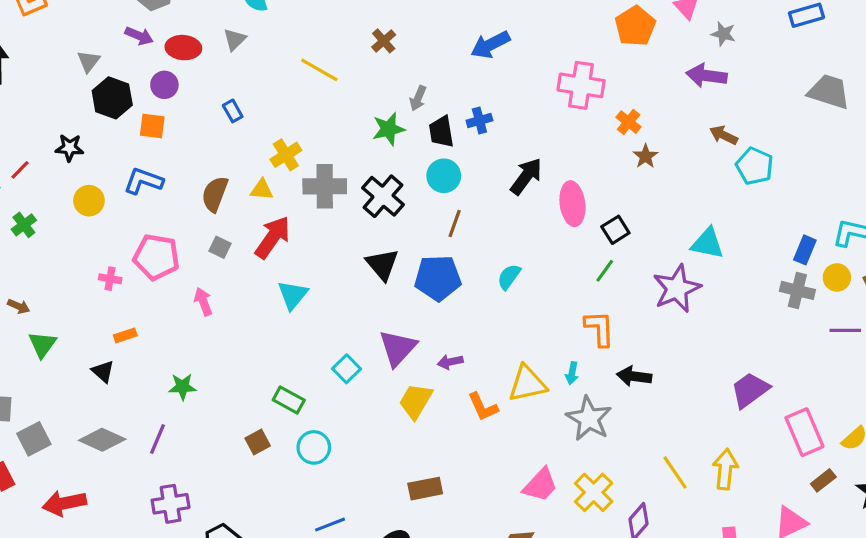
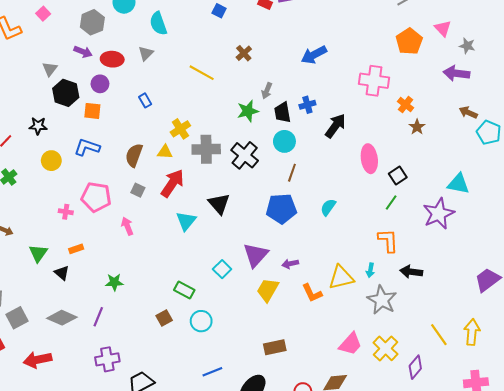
black arrow: (526, 176) -> (335, 126), moved
black triangle: (382, 264) -> (219, 204), moved
green triangle: (42, 344) -> (38, 253), moved

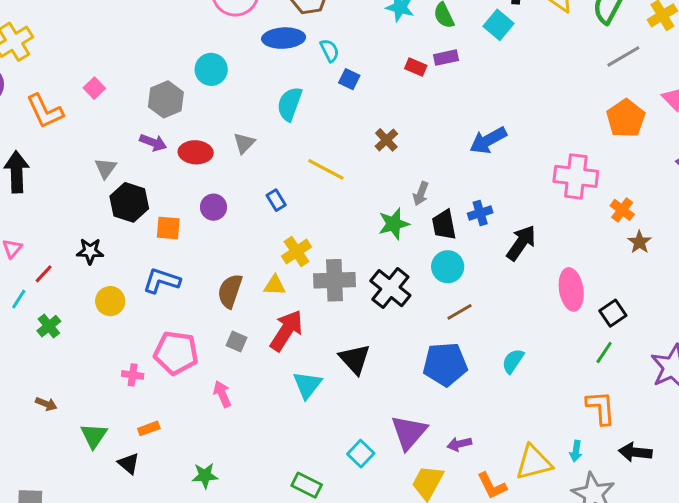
cyan semicircle: (158, 23) -> (290, 104), moved, turned 40
purple circle: (100, 84) -> (213, 207), moved
blue rectangle: (145, 100) -> (276, 200), moved
brown line: (292, 173) -> (459, 312), turned 42

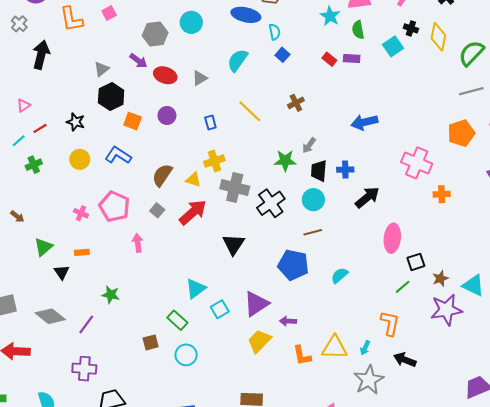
orange cross: (622, 210) -> (442, 194), turned 35
brown star: (639, 242) -> (440, 278), moved
cyan triangle: (307, 385) -> (196, 289), moved

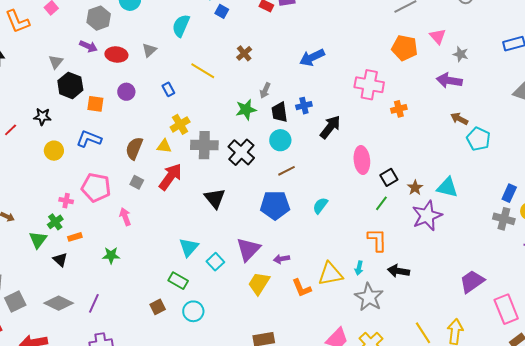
orange pentagon: (461, 133) -> (405, 48), turned -30
green cross: (34, 165) -> (55, 222), moved
green star: (111, 295) -> (111, 255), moved

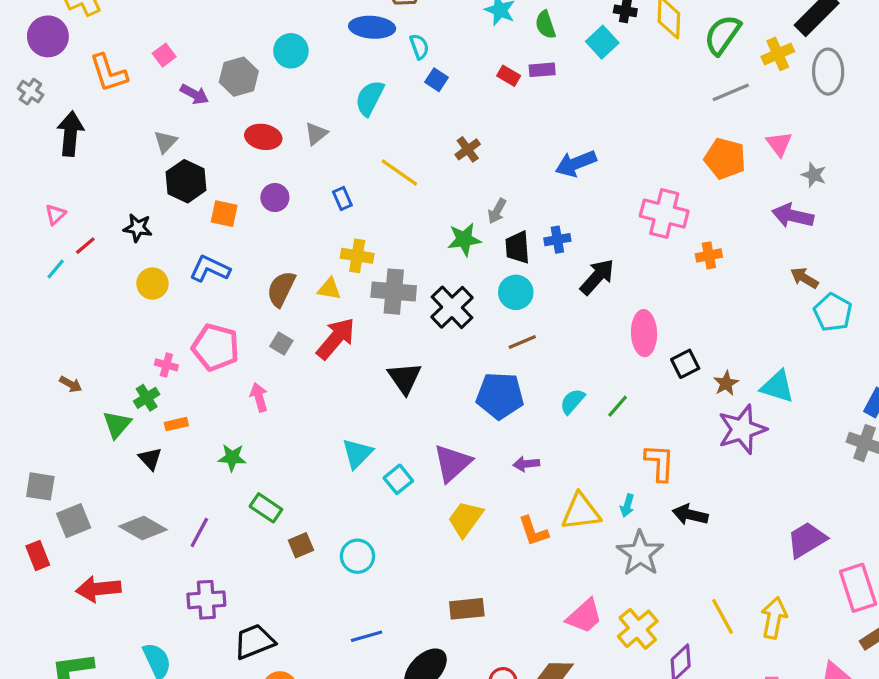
purple arrow: (88, 46) -> (194, 94), moved
yellow cross: (180, 124) -> (357, 256), turned 36
green line: (381, 203) -> (618, 406), moved
purple arrow: (282, 259) -> (526, 464), moved
green rectangle: (178, 281) -> (266, 508), moved

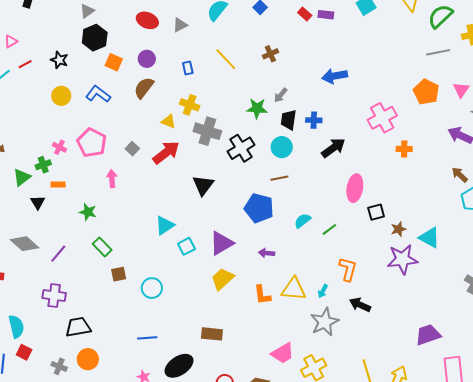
pink cross: (664, 214) -> (382, 118), turned 36
brown semicircle: (281, 289) -> (144, 88), moved

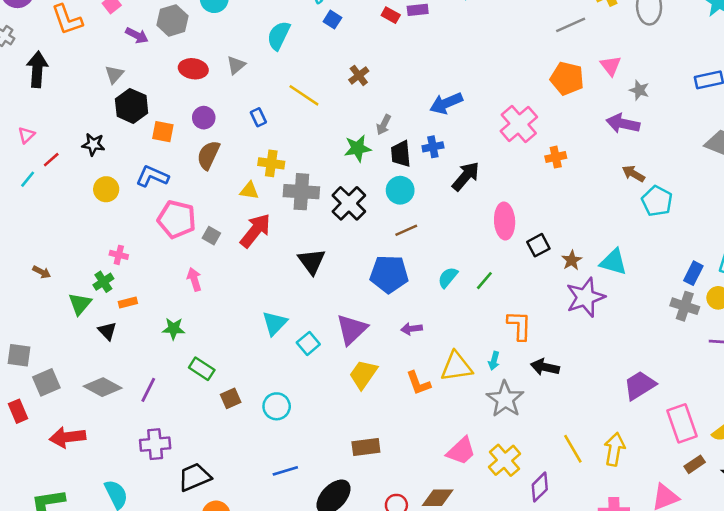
blue arrow: (335, 76) -> (446, 103), moved
pink pentagon: (92, 143) -> (177, 219), moved

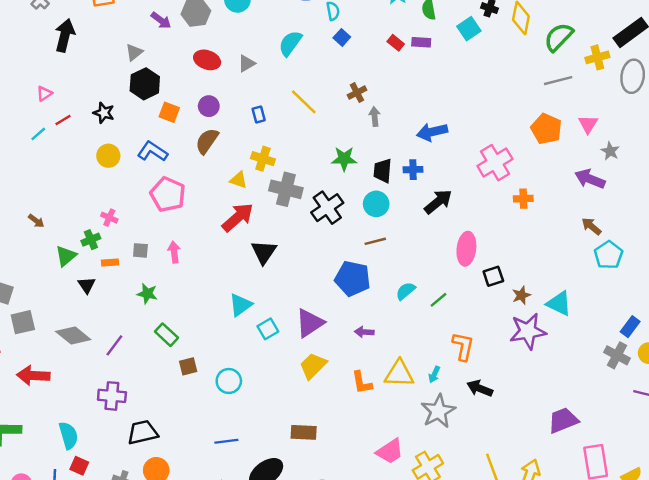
gray arrow: (384, 125) -> (375, 116), moved, turned 138
gray square: (211, 236) -> (140, 250), moved, turned -35
black triangle: (312, 261) -> (264, 252), moved

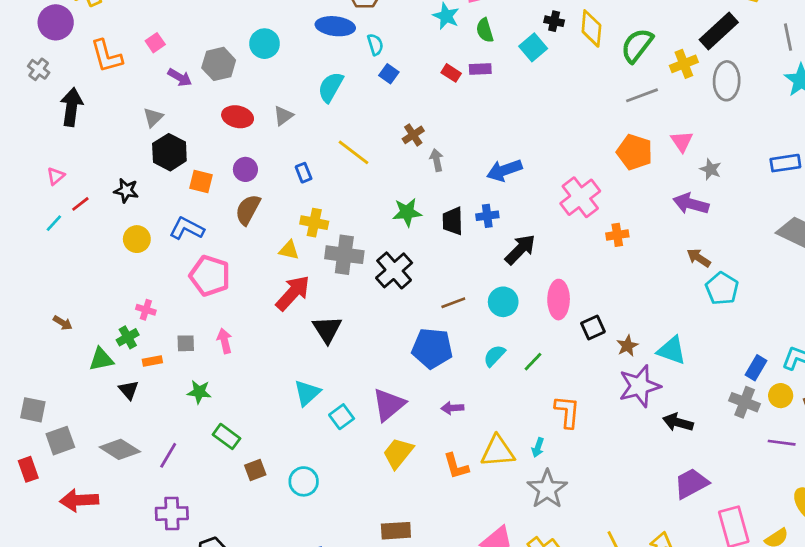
cyan circle: (376, 204) -> (503, 302), moved
green triangle: (66, 256) -> (101, 359), turned 35
black arrow: (480, 388) -> (678, 422), moved

